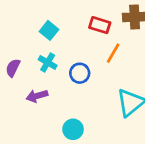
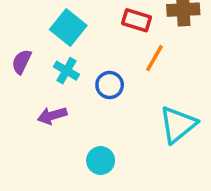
cyan square: (49, 30) -> (68, 28), size x1.4
purple semicircle: (13, 68) -> (22, 62), moved

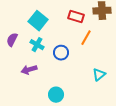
cyan triangle: (178, 125) -> (99, 75), size x0.6

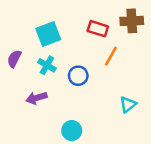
cyan square: (38, 21) -> (48, 34), turned 30

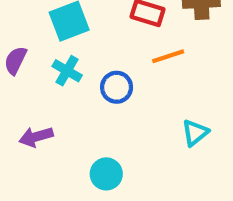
orange line: (111, 56) -> (168, 56), turned 42
purple arrow: (36, 98) -> (36, 137), moved

